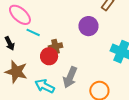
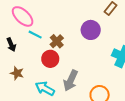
brown cross: (55, 47) -> (57, 41), moved, turned -32
brown star: (16, 72) -> (17, 73), size x0.6

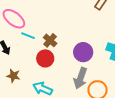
purple circle: (91, 30) -> (83, 52), moved
gray arrow: (71, 81) -> (80, 78), moved

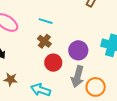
cyan line: (28, 36) -> (46, 21), moved
red circle: (45, 58) -> (53, 63), moved

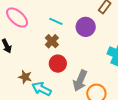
purple circle: (78, 50) -> (86, 27), moved
brown star: (11, 79) -> (25, 77), moved

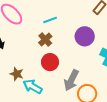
cyan line: (56, 21) -> (50, 20), turned -48
purple circle: (86, 27) -> (85, 36), moved

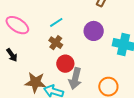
brown star: (17, 74) -> (35, 82), size x1.5
gray arrow: (71, 80) -> (75, 79), moved

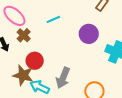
brown cross: (56, 43) -> (24, 35), moved
red circle: (65, 64) -> (35, 61), moved

